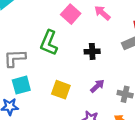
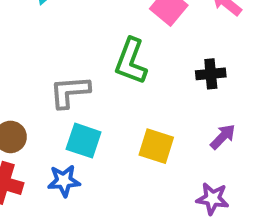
cyan square: (21, 85) -> (84, 141), turned 36

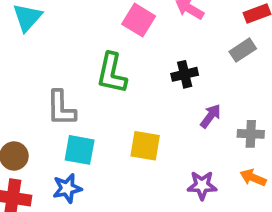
gray L-shape: (70, 92) -> (61, 108), turned -78
purple arrow: (223, 137) -> (211, 116), moved

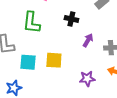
black cross: (185, 74) -> (71, 19), turned 32
cyan square: (80, 150) -> (28, 62), moved

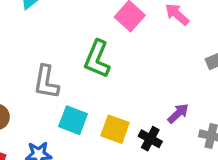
black cross: (71, 19) -> (150, 139), moved

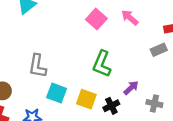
green L-shape: (97, 59) -> (102, 64), moved
black cross: (150, 139) -> (111, 106), turned 35

